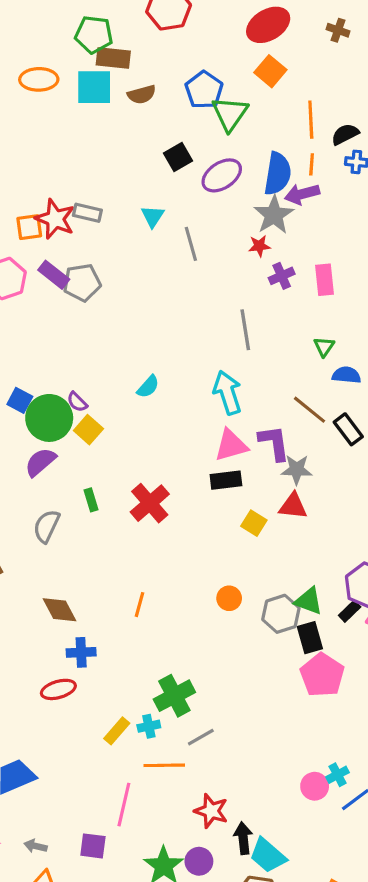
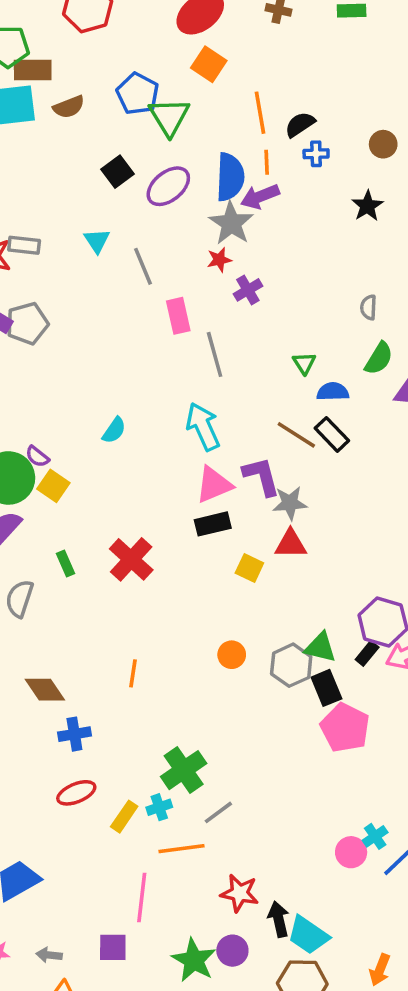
pink rectangle: (324, 280) -> (178, 316), moved
black rectangle: (348, 429) -> (332, 434), moved
red ellipse: (58, 689) -> (76, 793), moved

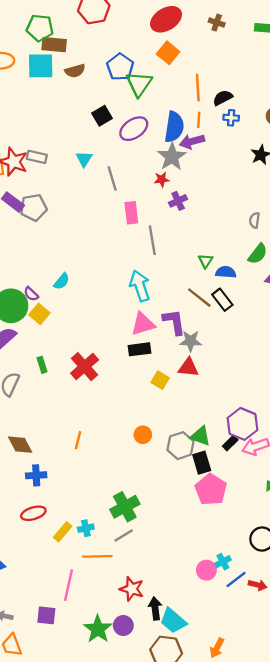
green triangle: (304, 363) -> (206, 261), moved
cyan semicircle: (114, 430) -> (62, 281), moved
green cross: (184, 770) -> (125, 507), moved

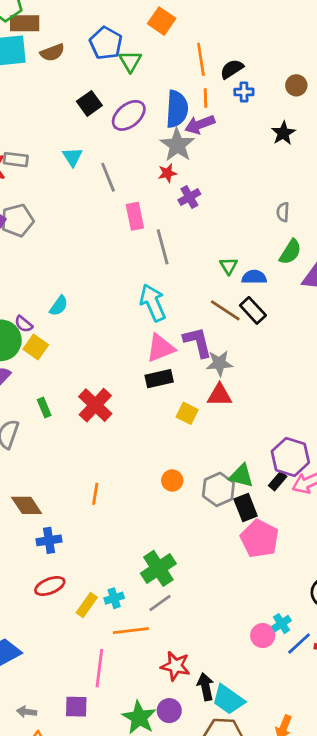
green triangle: (139, 84) -> (130, 61), size x0.7

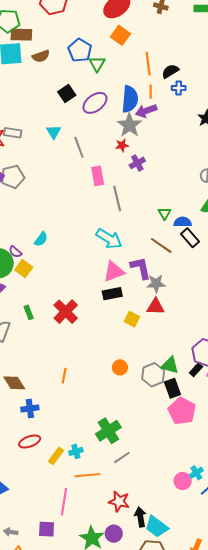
cyan arrow: (153, 303) -> (109, 239), turned 144
black rectangle: (253, 310) -> (190, 238), moved
gray line: (160, 603) -> (122, 457), moved

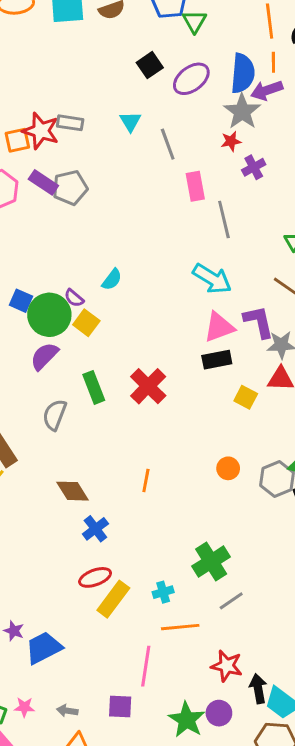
green rectangle: (29, 312) -> (94, 387), size x1.5
blue cross: (30, 408) -> (95, 529), turned -30
yellow rectangle: (56, 456) -> (113, 599), moved, size x1.4

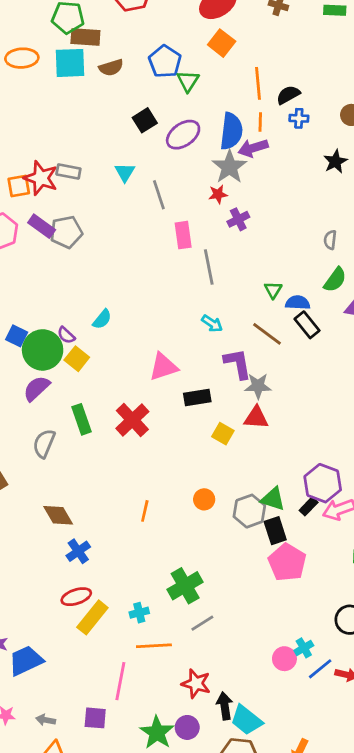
cyan arrow: (212, 279) -> (212, 323), moved, size x0.6
pink triangle: (219, 327) -> (163, 367), moved
orange line: (146, 481) -> (145, 511), moved

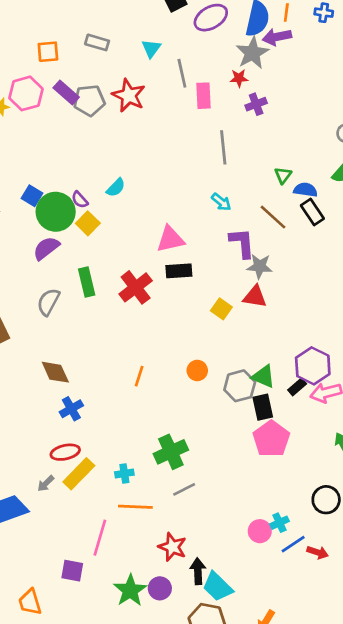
red star: (41, 178) -> (129, 95), moved
pink rectangle: (183, 235) -> (204, 96), moved
black rectangle: (197, 398) -> (179, 271), moved
gray arrow: (46, 720) -> (46, 483), moved, turned -60

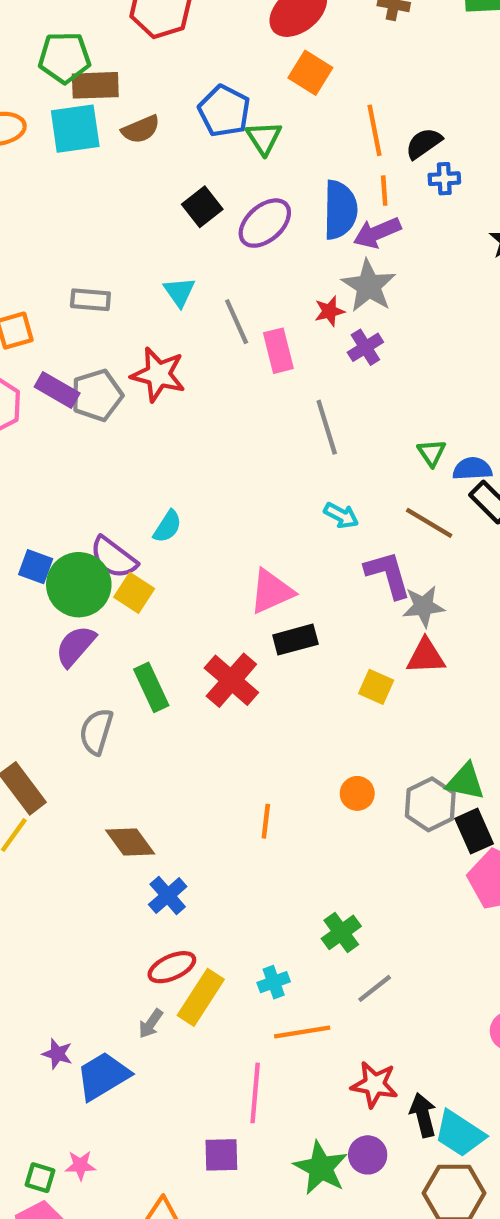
gray star: (252, 53) -> (369, 286), moved
purple semicircle: (80, 200) -> (113, 558), size x1.6
green cross: (171, 452) -> (341, 932), size x0.7

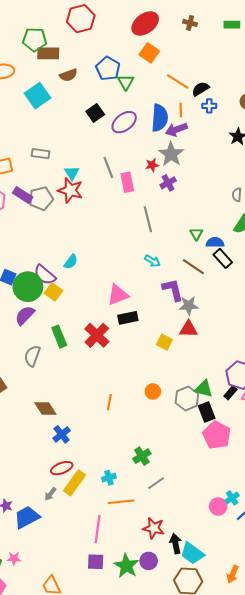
cyan square: (75, 129) -> (37, 96), moved, turned -30
orange line: (374, 130) -> (178, 82), turned -50
cyan triangle: (179, 292) -> (72, 173), moved
purple square: (221, 1155) -> (96, 562), moved

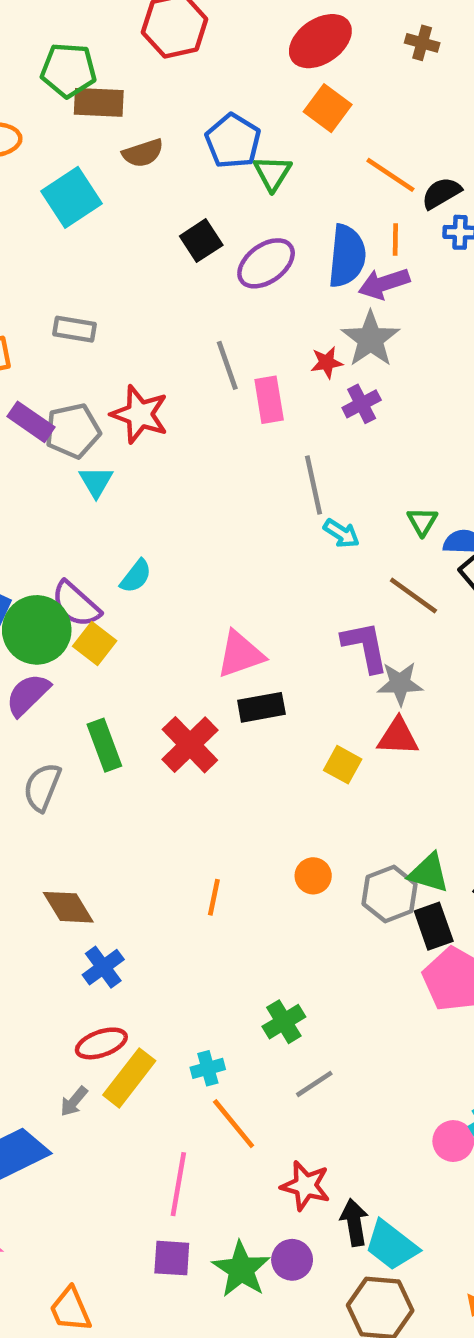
cyan triangle: (72, 173) -> (96, 482), moved
cyan arrow: (152, 261) -> (341, 533), moved
orange line: (121, 502) -> (234, 1124), turned 55

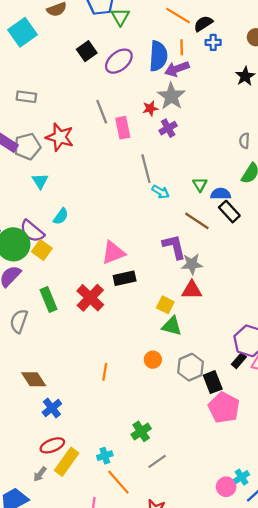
cyan triangle: (96, 482) -> (40, 181), moved
green triangle: (429, 873) -> (172, 326), moved

